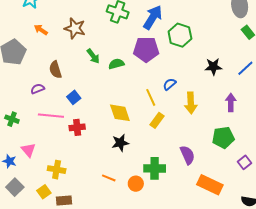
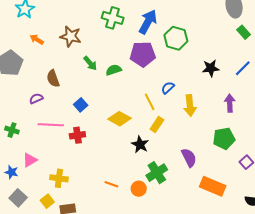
blue square: (74, 97) -> (81, 105), moved
yellow diamond: (120, 113) -> (120, 119), turned -40
black star: (120, 143) -> (140, 144), moved, turned -30
pink triangle: (28, 150) -> (30, 160), turned 42
green cross: (155, 168) -> (157, 173), turned -30

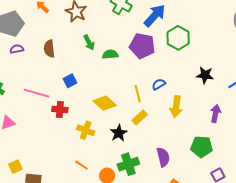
purple semicircle: (36, 99) -> (17, 49), moved
yellow cross: (59, 178) -> (86, 130), moved

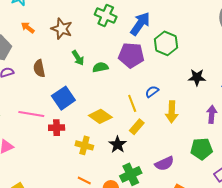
blue square: (70, 81) -> (63, 98), size x1.6
purple semicircle: (163, 157) -> (164, 164), turned 84

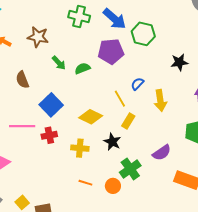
blue arrow: (140, 24) -> (114, 19), turned 105

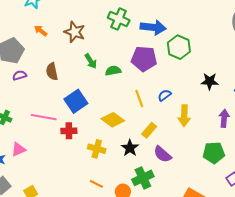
blue arrow: (114, 19) -> (153, 27), turned -45
yellow line: (120, 99) -> (139, 99), moved
purple semicircle: (162, 153) -> (163, 154), moved, turned 66

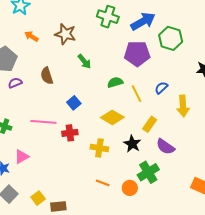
blue arrow: (153, 27) -> (143, 21), turned -30
green semicircle: (113, 71) -> (115, 82), moved
blue square: (76, 101) -> (74, 103), size x0.6

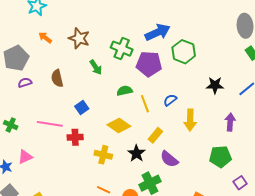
green cross: (108, 17) -> (122, 49), moved

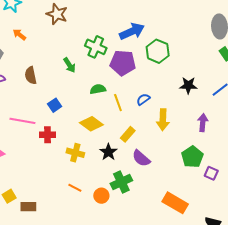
brown star: (79, 38) -> (57, 14), moved
green pentagon: (220, 157) -> (192, 157), turned -30
purple square: (240, 183) -> (211, 173), moved, turned -32

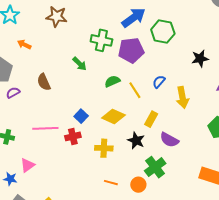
blue square: (55, 105) -> (81, 116), moved

